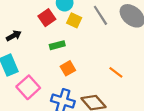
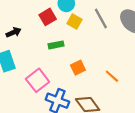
orange square: (68, 68) -> (78, 68), moved
pink square: (28, 87) -> (38, 80), moved

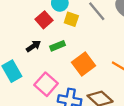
black arrow: (14, 32) -> (33, 46), moved
orange square: (78, 68) -> (83, 64), size x1.5

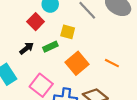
yellow square: (71, 19) -> (68, 32), moved

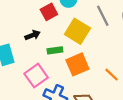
yellow square: (68, 32) -> (77, 31), size x1.6
green rectangle: (50, 47) -> (55, 50), moved

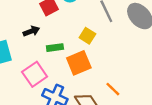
yellow square: (77, 31) -> (87, 36), moved, size x0.6
orange line: (112, 75) -> (113, 89), moved

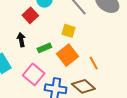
black arrow: (31, 31) -> (21, 40), turned -64
orange line: (113, 89) -> (94, 63), moved, turned 32

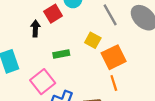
black arrow: (21, 40) -> (35, 28), moved
orange square: (67, 55) -> (114, 57), moved

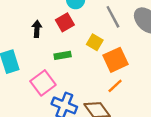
red square: (53, 14) -> (65, 22), moved
orange line: (114, 83) -> (115, 86), turned 63

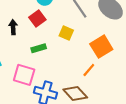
orange square: (115, 60) -> (101, 47), moved
pink square: (43, 83) -> (24, 75), turned -30

